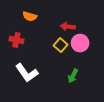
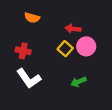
red cross: (16, 40) -> (23, 51), moved
green arrow: (73, 76) -> (78, 82), turned 40

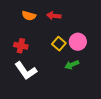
red arrow: (73, 29) -> (54, 16), moved
green arrow: (78, 82) -> (72, 65), moved

